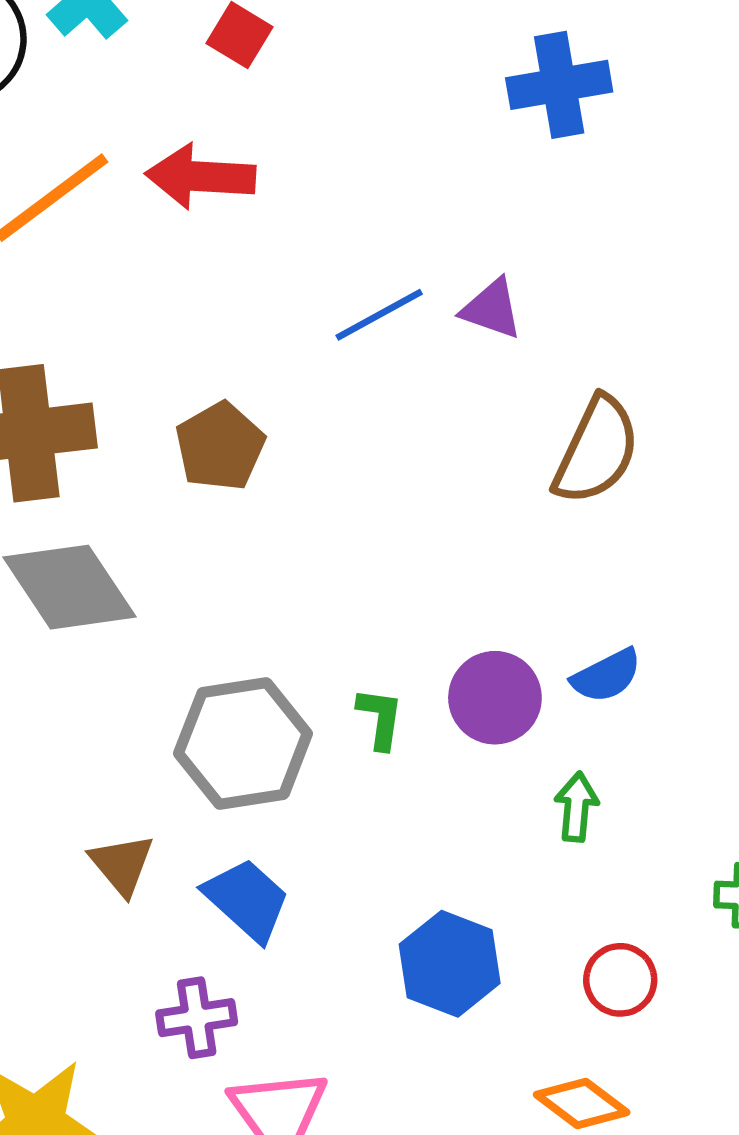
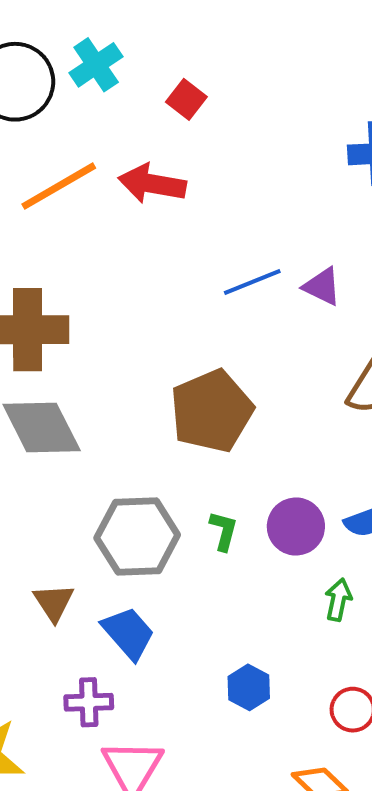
brown pentagon: (220, 446) -> (212, 411), moved, size x1.5
blue hexagon: (450, 964) -> (249, 687), size x0.7

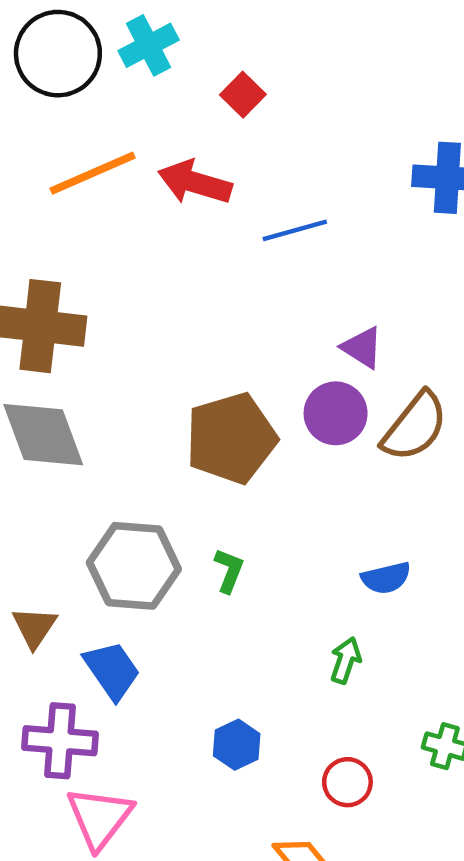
blue line: (252, 282) -> (295, 230), moved
purple triangle: (322, 287) -> (362, 348), moved
purple circle: (296, 526) -> (336, 413), moved
purple cross: (89, 702) -> (60, 741), size x1.4

